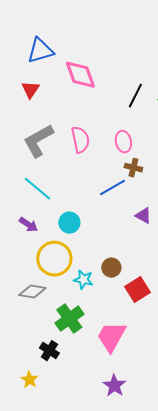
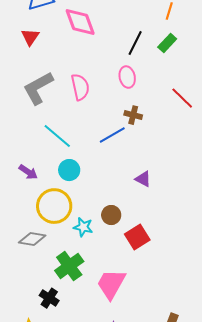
pink ellipse: (123, 142) -> (127, 77), moved
cyan line: (37, 189) -> (57, 136), moved
purple triangle: (143, 216) -> (143, 179), moved

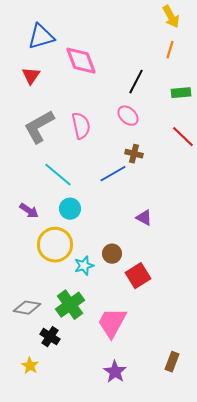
green rectangle: (167, 43) -> (181, 93), moved, turned 42
pink ellipse: (127, 77) -> (128, 116), turned -35
cyan star: (83, 227) -> (84, 266), turned -30
gray diamond: (32, 239) -> (27, 308), moved

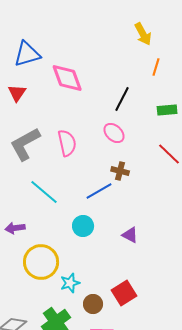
yellow arrow: (171, 17) -> (143, 34), moved
cyan circle: (70, 209) -> (83, 226), moved
purple arrow: (29, 211) -> (15, 228), turned 138
brown circle: (112, 254) -> (93, 304), moved

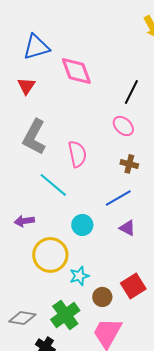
pink semicircle: (67, 143) -> (77, 154), moved
gray L-shape: (25, 144) -> (34, 137), turned -33
blue line: (99, 191) -> (118, 198), moved
cyan circle: (83, 226) -> (82, 225), moved
purple triangle: (130, 235) -> (127, 228), moved

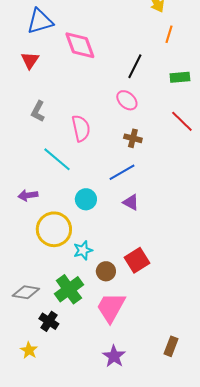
gray L-shape: (34, 137) -> (38, 111), size x0.6

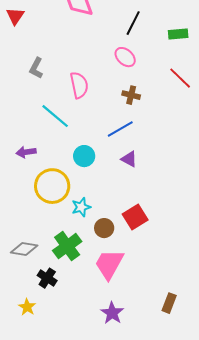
red triangle: (30, 60) -> (15, 16), moved

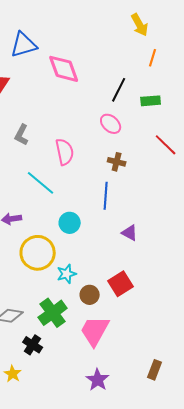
green rectangle: (178, 34) -> (151, 101), moved
blue line: (120, 129) -> (106, 196), turned -56
purple triangle: (129, 159) -> (130, 233), moved

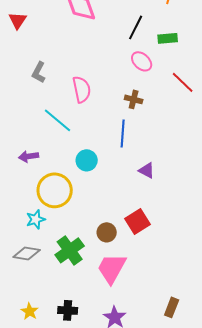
pink ellipse: (111, 124) -> (142, 61), moved
cyan star: (67, 274) -> (36, 219), moved
black cross: (33, 345) -> (68, 310), moved, turned -30

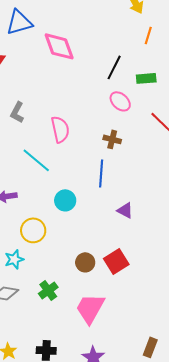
yellow circle: (55, 190) -> (33, 230), size x0.7
brown circle: (107, 232) -> (85, 262), moved
green cross: (70, 250) -> (48, 290), size x0.7

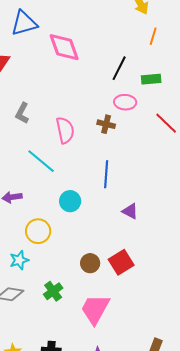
pink ellipse: (120, 101) -> (125, 102), turned -40
brown cross: (112, 139) -> (106, 124), moved

